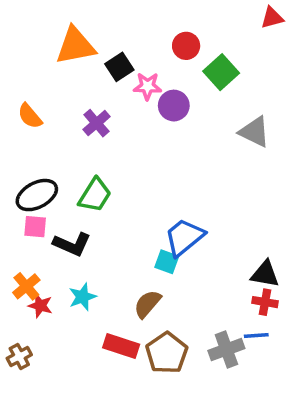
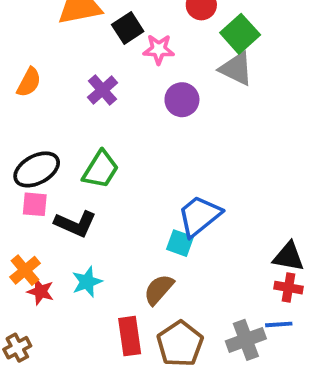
purple circle: (174, 106) -> (182, 100), moved
orange semicircle: (30, 116) -> (29, 82), turned -112
gray triangle: (254, 132) -> (236, 69), moved
red rectangle: (121, 346) -> (130, 336), turned 64

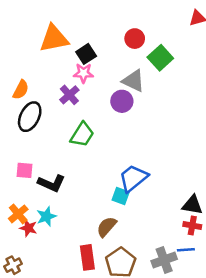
pink star: (159, 49) -> (83, 73), moved
gray triangle: (236, 69) -> (133, 81), moved
black ellipse: (37, 169) -> (30, 117), moved, turned -36
green trapezoid: (101, 169) -> (82, 135), moved
cyan star: (87, 282) -> (46, 216), moved

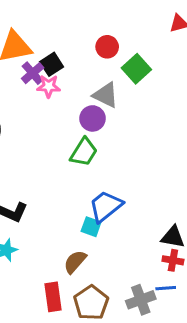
purple cross: (69, 95) -> (33, 73), moved
green trapezoid: (82, 135) -> (84, 152), moved

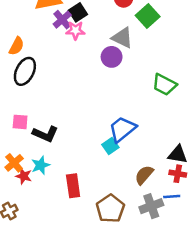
green trapezoid: (84, 152) -> (165, 85), moved, turned 85
cyan square: (91, 227) -> (110, 146), turned 35
brown semicircle: (75, 262) -> (144, 175), moved
red rectangle: (53, 297) -> (73, 186), moved

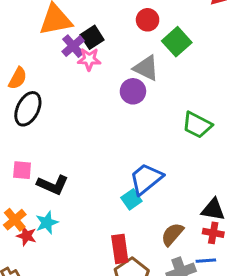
red rectangle: (73, 186) -> (120, 249), moved

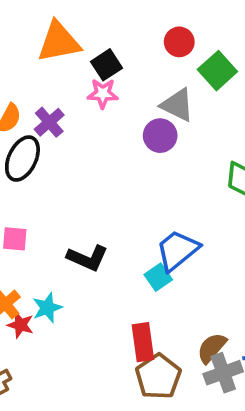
purple cross: (73, 46) -> (49, 122), moved
black L-shape: (53, 185) -> (87, 258), moved
brown semicircle: (172, 234) -> (212, 348), moved

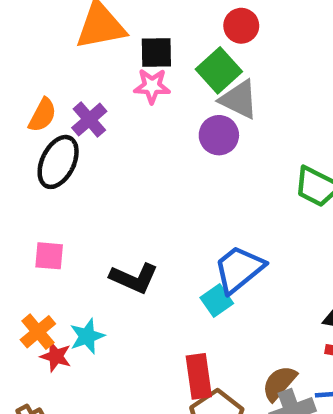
black square: (107, 65) -> (156, 53), turned 32
green square: (217, 71) -> (219, 70), moved

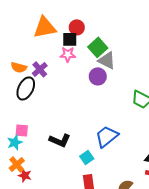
red circle: (241, 26) -> (77, 27), moved
orange semicircle: (42, 115) -> (19, 67), turned 77
cyan square: (217, 300) -> (87, 157), moved
cyan star: (87, 336) -> (15, 142), moved

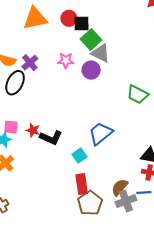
black square: (70, 39) -> (82, 24), moved
pink star: (68, 54) -> (66, 61), moved
red star: (25, 175) -> (33, 130), moved

